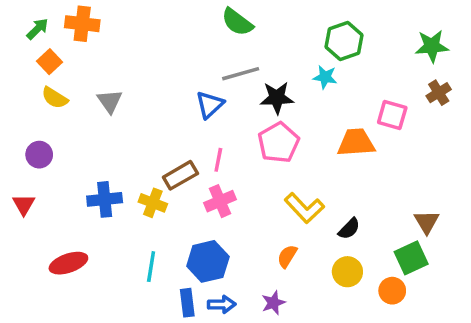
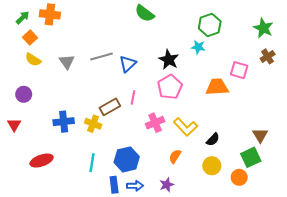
green star: (432, 46) -> (263, 28), turned 30
gray line: (241, 74) -> (101, 56), moved
black star: (277, 98) -> (169, 60), turned 30
pink cross: (220, 201) -> (155, 123), moved

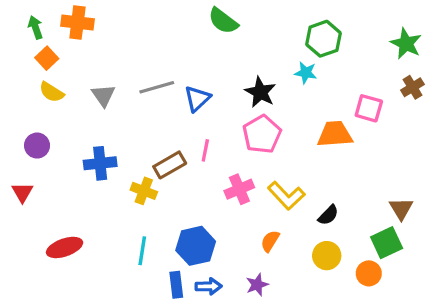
green arrow: (23, 18) -> (35, 27), turned -64
blue cross: (64, 122) -> (100, 163), moved

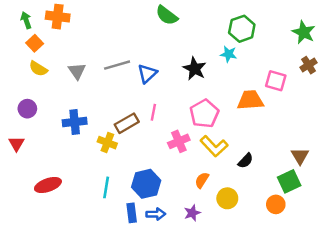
pink pentagon: (262, 134) -> (204, 114), moved
yellow circle: (327, 256) -> (227, 198), moved

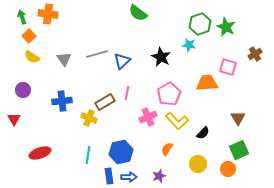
green star: (304, 32) -> (226, 27), moved
brown triangle: (300, 156) -> (238, 118), moved
yellow circle: (227, 198) -> (198, 164), moved

